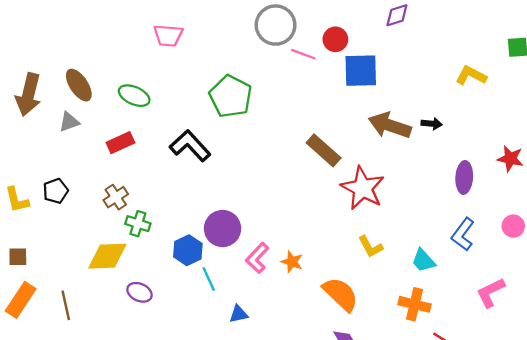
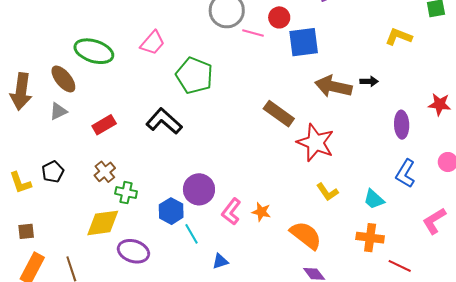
pink trapezoid: (168, 35) -> (152, 43), moved, turned -48
green ellipse: (134, 96) -> (94, 51), moved, size x1.4
purple ellipse: (140, 292) -> (133, 251), size x1.4

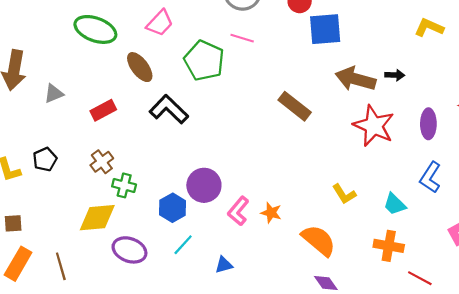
pink line: (253, 33) -> (242, 38), moved
brown ellipse: (63, 79) -> (140, 67), moved
red star: (315, 143) -> (374, 126), moved
cyan line: (192, 234) -> (183, 245), moved, turned 70

